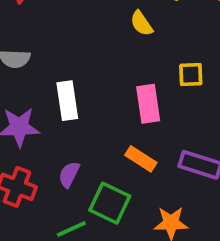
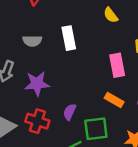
white rectangle: (67, 101) -> (69, 38), moved
green square: (110, 203) -> (96, 129), turned -30

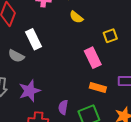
white rectangle: (69, 38) -> (33, 39), moved
gray semicircle: (32, 41) -> (16, 56), turned 42

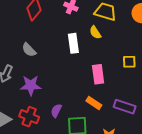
yellow square: (110, 36) -> (129, 62), moved
white rectangle: (33, 39) -> (73, 43), moved

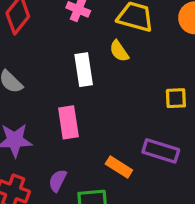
pink rectangle: (98, 74) -> (68, 122), moved
purple rectangle: (125, 107) -> (161, 151), moved

